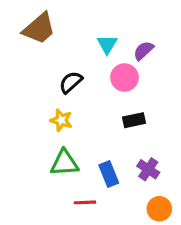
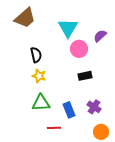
cyan triangle: (107, 44) -> (68, 28), size x1.5
purple semicircle: (143, 51) -> (100, 36), moved
black semicircle: (71, 82) -> (36, 55), moved, turned 119

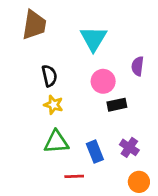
brown trapezoid: (25, 18) -> (34, 25), turned -40
purple semicircle: (100, 36) -> (138, 66), moved, turned -40
pink circle: (79, 49) -> (103, 81), moved

